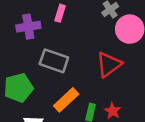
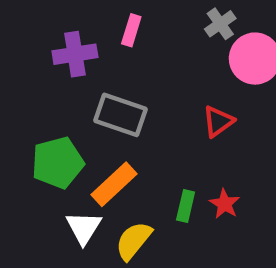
red triangle: (109, 65) -> (218, 121), size x0.7
orange rectangle: (66, 100) -> (114, 184), moved

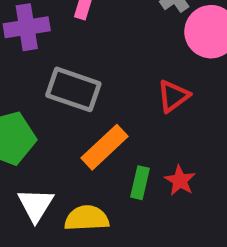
orange rectangle: (114, 184) -> (104, 147), moved
yellow semicircle: (134, 241) -> (87, 218), turned 48

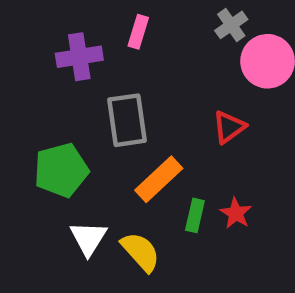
gray rectangle: (73, 89) -> (127, 120), turned 63
yellow semicircle: (87, 218) -> (141, 252), turned 51

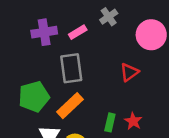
gray cross: (231, 25) -> (109, 17), moved
pink rectangle: (138, 32) -> (78, 32), moved, turned 42
orange rectangle: (159, 179) -> (70, 106), moved

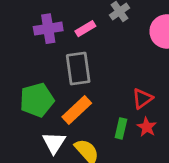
red triangle: (129, 72) -> (142, 99), moved

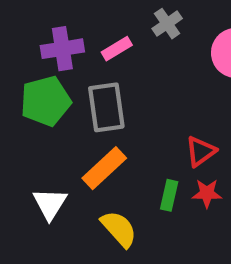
green pentagon: (37, 100) -> (46, 101), moved
red star: (147, 127) -> (207, 193), turned -30
white triangle: (54, 143) -> (50, 204), moved

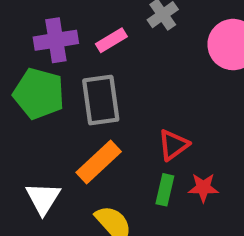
green pentagon: (46, 101) -> (39, 94), turned 30
red triangle: (201, 151) -> (173, 145), moved

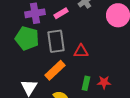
red triangle: (173, 145) -> (81, 51), moved, turned 35

